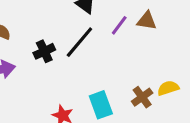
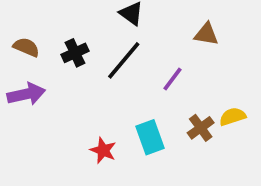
purple line: (119, 25) -> (173, 79), moved
black cross: (44, 51) -> (75, 53), moved

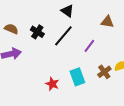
black cross: (75, 53) -> (37, 32), turned -32

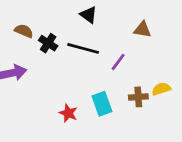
brown semicircle: (11, 29) -> (24, 31), moved
black line: (63, 36) -> (83, 48), turned 65
brown cross: (104, 72) -> (138, 97), turned 32

